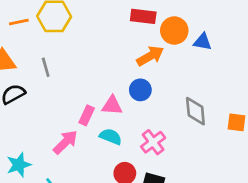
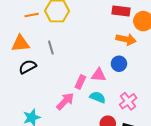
orange arrow: (150, 56) -> (126, 39), turned 42

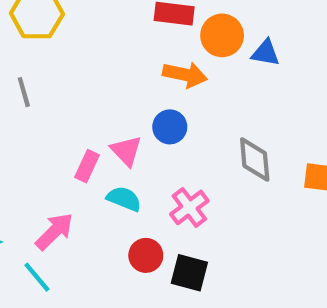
pink triangle: (99, 75) -> (126, 151), turned 42
pink arrow: (65, 101) -> (54, 231), moved

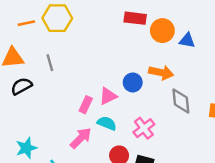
orange arrow: (185, 75) -> (161, 73), moved
pink triangle: (126, 151) -> (108, 96), turned 48
pink arrow: (54, 231) -> (81, 138), moved

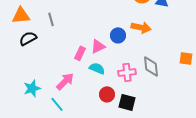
gray diamond: (181, 101) -> (151, 66), moved
pink cross: (144, 128) -> (127, 72), turned 30
pink arrow: (81, 138) -> (65, 81), moved

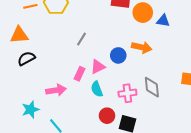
gray line: (51, 19) -> (81, 39), moved, turned 48
cyan semicircle: (97, 68) -> (97, 89), turned -133
pink arrow: (65, 81) -> (56, 90), moved, turned 36

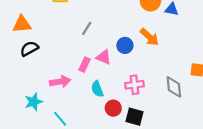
orange arrow: (142, 47) -> (149, 37), turned 30
pink triangle: (98, 67) -> (104, 57), turned 49
gray diamond: (152, 87) -> (174, 87), moved
cyan semicircle: (97, 89) -> (97, 89), moved

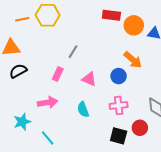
blue circle: (125, 45) -> (119, 76), moved
pink rectangle: (85, 65) -> (58, 74), moved
red circle: (113, 108) -> (140, 128), moved

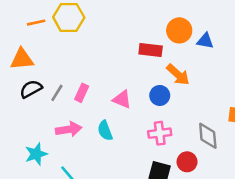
red rectangle: (111, 15) -> (151, 50), moved
gray line: (73, 52) -> (57, 93), moved
cyan semicircle: (83, 110) -> (105, 131), moved

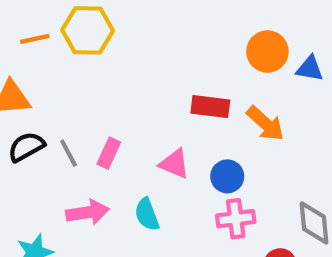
red rectangle: (151, 50) -> (210, 107), moved
gray line: (57, 93) -> (69, 153), turned -60
blue circle: (160, 95) -> (227, 176), moved

